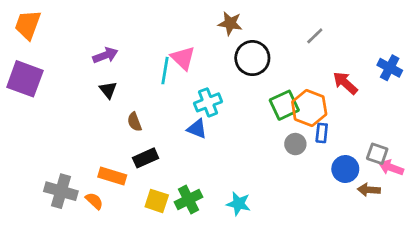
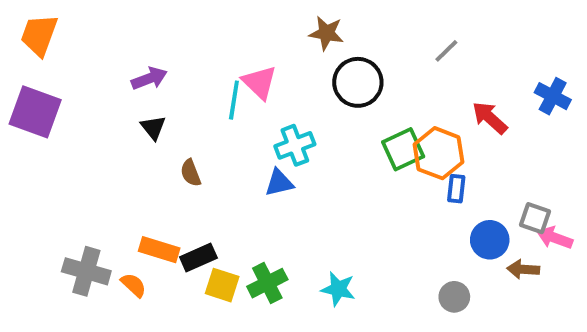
blue triangle: (197, 129) -> (279, 183), turned -35
gray circle: (295, 144) -> (454, 297), moved
black rectangle: (146, 158) -> (198, 257), moved

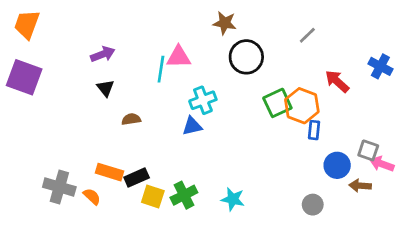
pink triangle: (259, 82) -> (179, 57), turned -45
brown semicircle: (191, 173) -> (131, 119), turned 102

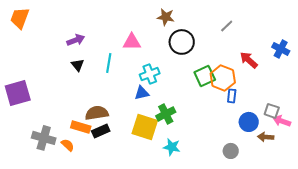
cyan line: (161, 69) -> (109, 63), moved
purple square: (24, 77) -> (18, 93), moved, turned -36
brown semicircle: (131, 119) -> (97, 113), moved, size x1.6
green cross: (184, 195) -> (166, 114), moved
yellow square: (153, 196) -> (145, 127), moved, size x1.5

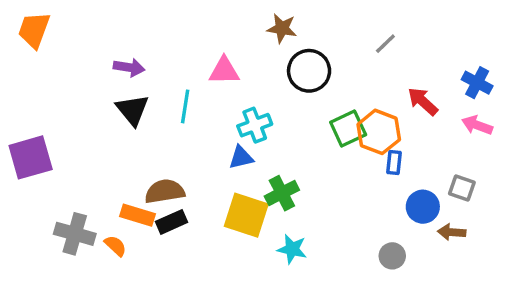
purple arrow: (76, 40) -> (129, 67), turned 30
black triangle: (78, 65) -> (132, 110), size x1.5
pink arrow: (282, 121) -> (477, 125), moved

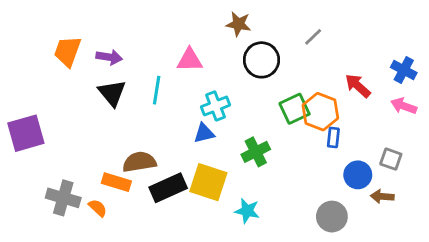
orange trapezoid: (34, 30) -> (68, 51), moved
gray line: (385, 44) -> (313, 37), moved
green cross: (282, 193) -> (256, 152), moved
black rectangle: (172, 222) -> (168, 188), moved, size x1.4
gray circle: (392, 256) -> (332, 217), size x1.4

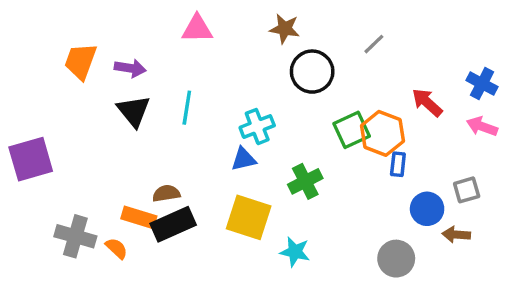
pink triangle: (190, 60) -> (197, 29), moved
gray square: (391, 159) -> (467, 190), turned -35
brown semicircle: (139, 162) -> (166, 193), size x0.7
black rectangle: (168, 188) -> (173, 224), moved

